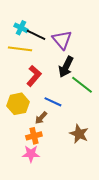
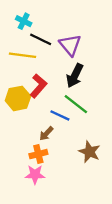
cyan cross: (21, 28) -> (24, 21), moved
green line: (82, 85) -> (76, 104), moved
yellow hexagon: (18, 104) -> (18, 98), moved

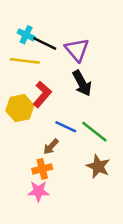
cyan cross: (24, 21) -> (26, 35), moved
black arrow: (75, 76) -> (82, 83), turned -55
green line: (76, 104) -> (94, 132), moved

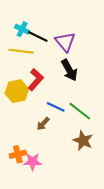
orange cross: (42, 169) -> (18, 154), moved

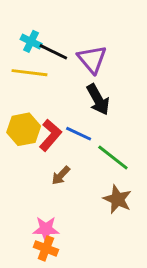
red L-shape: (36, 80) -> (50, 135), moved
blue line: (56, 107) -> (79, 134), moved
orange cross: (18, 154) -> (46, 248), moved, turned 35

